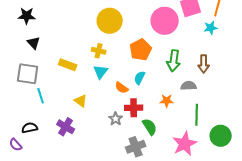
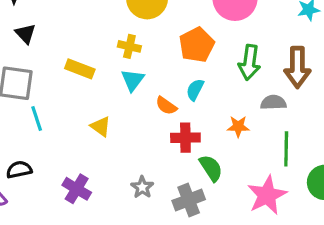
brown arrow: (204, 64) -> (297, 67), size x1.4
gray star: (116, 119) -> (142, 187), moved
purple cross: (66, 127) -> (77, 189), moved

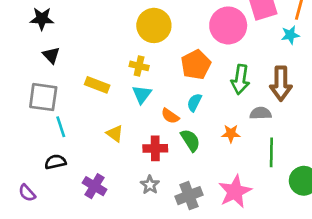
red cross: (185, 138) -> (155, 148), moved
green semicircle: (211, 168) -> (190, 140), moved
black semicircle: (19, 170) -> (55, 162), moved
pink star: (267, 195) -> (235, 192), moved

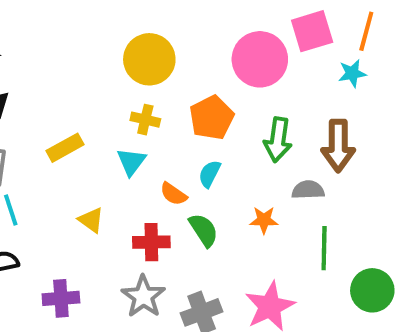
yellow cross: (139, 66) -> (145, 120), moved
yellow rectangle: (97, 85) -> (65, 148), turned -50
gray star: (150, 185) -> (143, 296), size x1.5
purple cross: (95, 186) -> (61, 298), turned -35

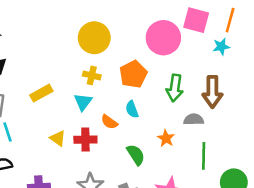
pink square: (312, 31) -> (196, 20), turned 32
cyan semicircle: (210, 174) -> (132, 109), turned -48
orange star: (264, 220) -> (166, 138), turned 30
green semicircle: (204, 230) -> (136, 155), moved
red cross: (151, 242) -> (85, 140), moved

